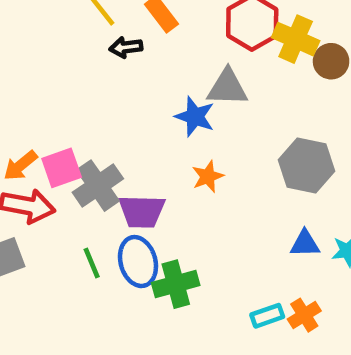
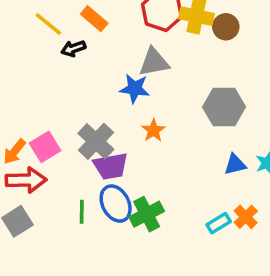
gray cross: (98, 186) -> (96, 141), moved
green line: (92, 263) -> (82, 212), turned 35

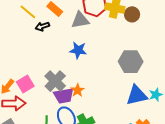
gray triangle: (154, 62) -> (80, 20), moved
orange star: (153, 130) -> (78, 90), moved
blue triangle: (235, 164) -> (137, 95), size x1.6

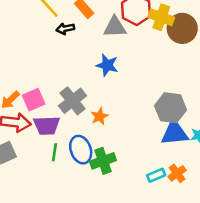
brown circle: (132, 14) -> (182, 28), size x1.5
gray hexagon: (131, 62) -> (171, 108), moved
purple trapezoid: (64, 96) -> (47, 126), moved

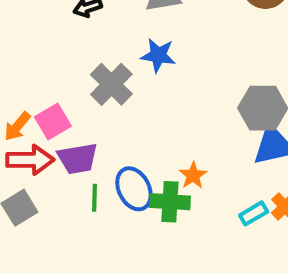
gray cross: (72, 101) -> (111, 84), moved
orange star: (100, 116) -> (193, 175), moved
green cross: (103, 161) -> (170, 202), turned 30

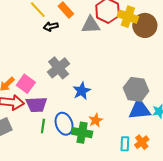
blue star: (158, 55) -> (82, 91), moved, turned 30
pink square: (53, 122) -> (26, 84), turned -30
cyan rectangle: (254, 213) -> (125, 144), turned -64

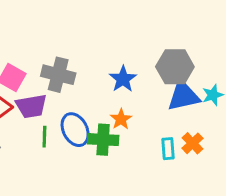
gray cross: (59, 68) -> (58, 75), moved, turned -30
blue star: (82, 91) -> (123, 79), moved

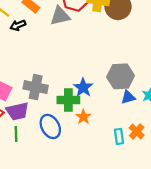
blue triangle: (183, 96) -> (128, 97), size x0.6
green line: (44, 137) -> (16, 134), moved
green cross: (103, 140) -> (68, 100), moved

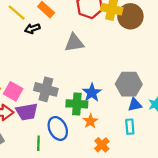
gray triangle: (60, 16) -> (74, 43), moved
orange cross: (137, 132) -> (102, 145), moved
green line: (16, 134) -> (38, 143), moved
cyan rectangle: (119, 136) -> (130, 127), moved

